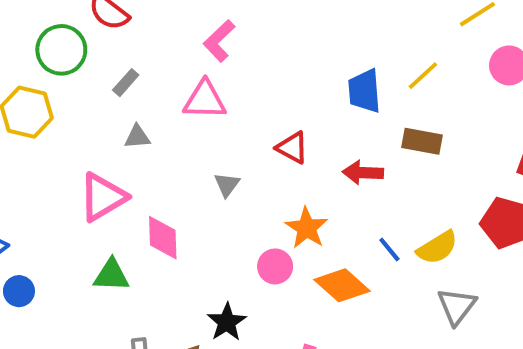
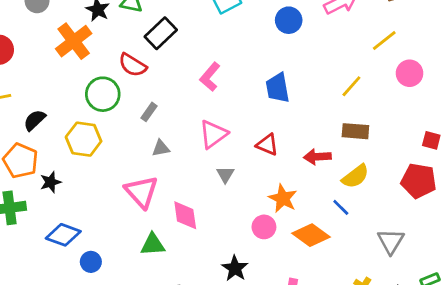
blue trapezoid: (364, 91) -> (278, 88), moved
pink triangle: (205, 100) -> (213, 134), moved, turned -32
pink triangle: (103, 197) -> (141, 192), turned -36
yellow semicircle: (437, 248) -> (355, 176), moved

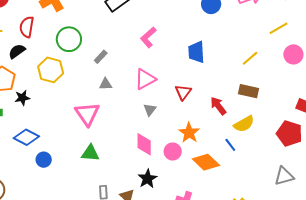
red semicircle: (133, 65) -> (27, 27), moved, turned 60
red triangle: (267, 145) -> (183, 92), turned 36
red arrow: (317, 157) -> (218, 106), turned 48
pink diamond: (185, 215) -> (144, 144), moved
gray triangle: (391, 241) -> (284, 176), moved, turned 35

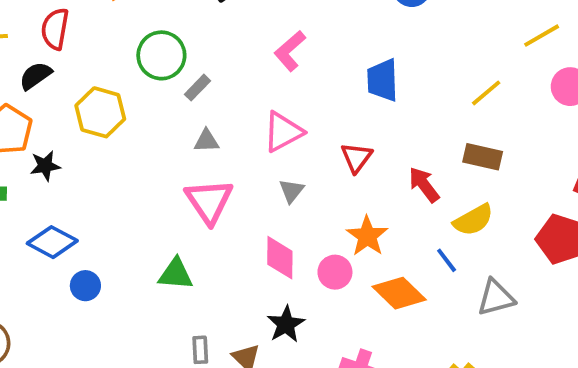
green circle: (69, 39) -> (161, 55), moved
pink triangle: (87, 114) -> (209, 201), moved
gray triangle: (284, 176) -> (496, 298), moved

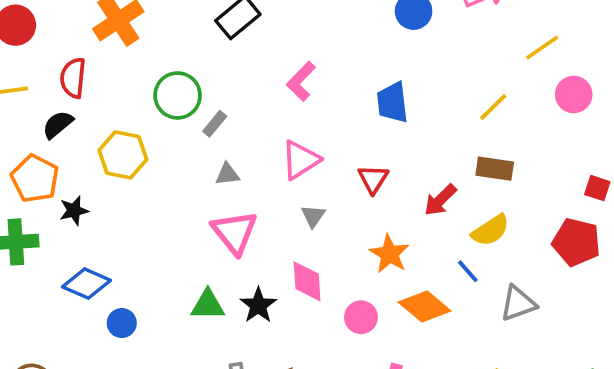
red arrow: (424, 185) -> (440, 200), turned -93
pink circle: (335, 272) -> (361, 317), moved
black star: (286, 324) -> (258, 305), moved

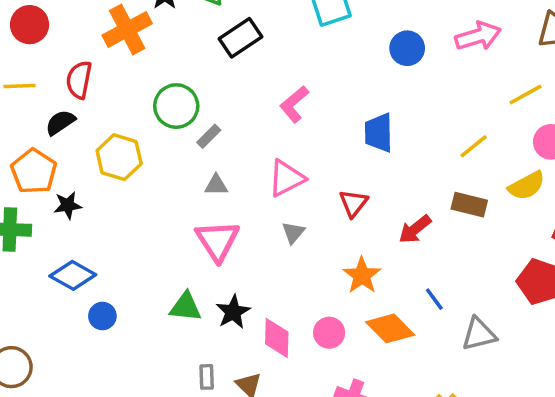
yellow semicircle: (491, 230) -> (527, 186), moved
pink diamond: (307, 281) -> (277, 338), moved

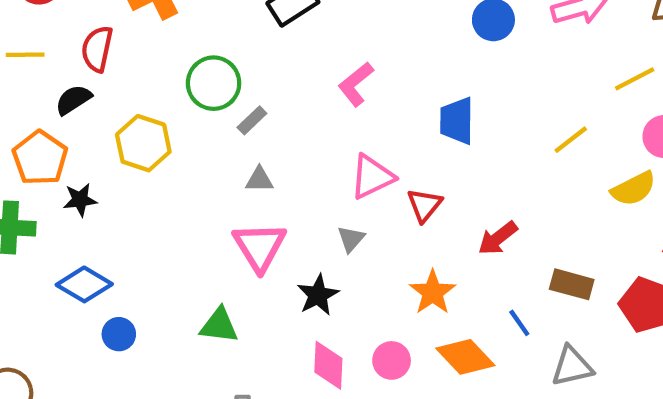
pink triangle: (286, 178) -> (372, 177), moved
brown rectangle: (469, 205) -> (572, 284), moved
black star: (233, 312) -> (318, 295), moved

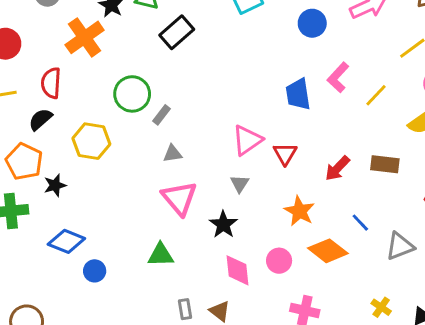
pink L-shape: (356, 84) -> (338, 77), moved
brown rectangle: (572, 284) -> (385, 164), moved

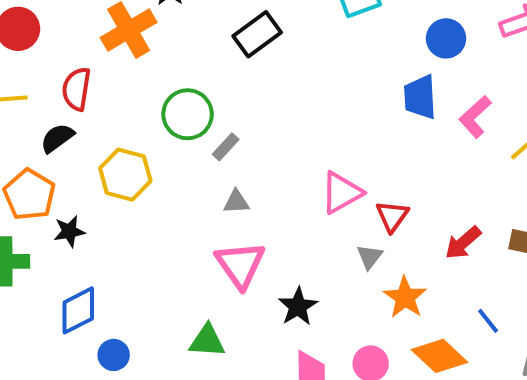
blue trapezoid: (298, 94) -> (420, 97), moved
gray triangle: (240, 184) -> (369, 257), moved
blue diamond: (66, 241) -> (78, 310), turned -54

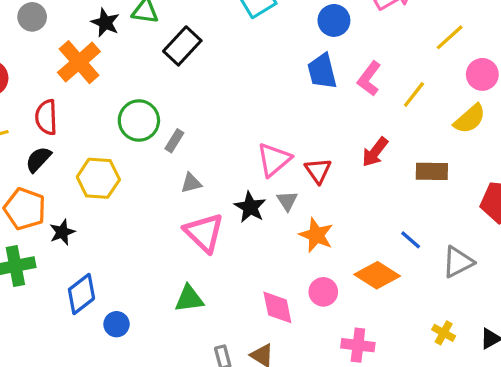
red arrow: (463, 243) -> (375, 152), moved
gray triangle: (369, 257) -> (287, 201), moved
orange star: (405, 297) -> (316, 235), moved
black star: (298, 307) -> (250, 207), moved

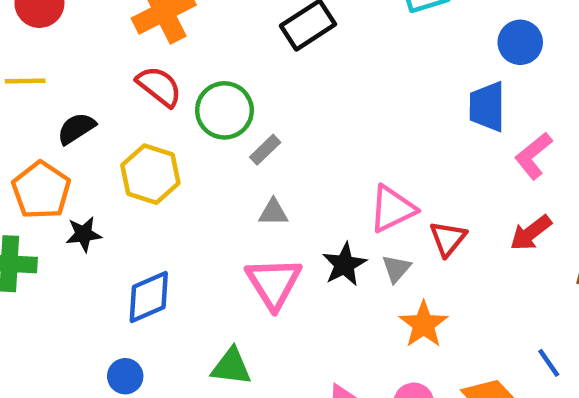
pink L-shape: (369, 79) -> (533, 156), moved
red semicircle: (46, 117) -> (159, 86), moved, turned 116
blue diamond: (81, 294) -> (149, 297), moved

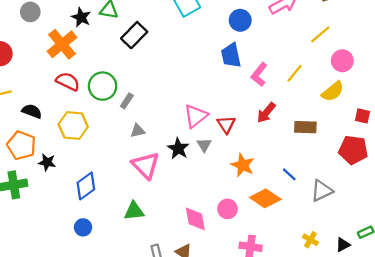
black semicircle: (76, 128) -> (32, 111), turned 66
black star: (84, 234) -> (47, 162), turned 30
orange star: (424, 324) -> (243, 165), moved

